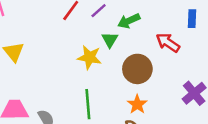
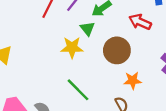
green line: (88, 104) -> (78, 90), turned -30
orange star: (137, 104) -> (133, 80), moved, turned -30

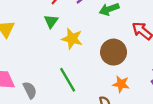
green triangle: (87, 29) -> (51, 21), moved

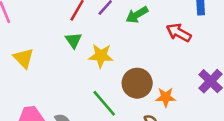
brown circle: (114, 52) -> (137, 83), moved

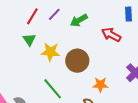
brown circle: (137, 83) -> (77, 61), moved

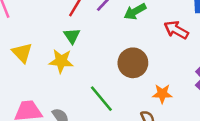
yellow star: (50, 52) -> (61, 61), moved

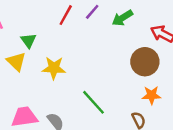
green triangle: (72, 36) -> (28, 40), moved
brown circle: (133, 63) -> (145, 62), moved

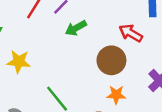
green arrow: (122, 18) -> (76, 28), moved

